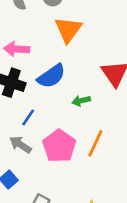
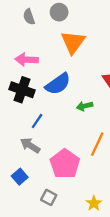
pink pentagon: (59, 146) -> (65, 164), moved

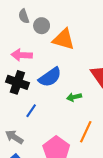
gray circle: (59, 12) -> (42, 26), moved
orange triangle: (73, 42) -> (64, 39), turned -50
gray arrow: (30, 145) -> (14, 137), moved

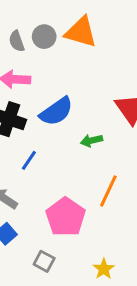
gray semicircle: (24, 16) -> (17, 41), moved
orange triangle: (64, 39) -> (81, 32), moved

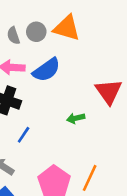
blue semicircle: (56, 111) -> (46, 70), moved
orange line: (108, 191) -> (90, 178), moved

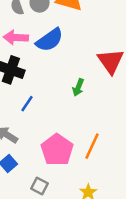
green arrow: (76, 118) -> (78, 87), turned -56

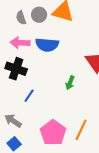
blue semicircle: (50, 40) -> (47, 45), turned 40

